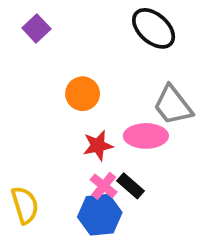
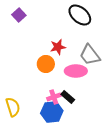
orange circle: (83, 94) -> (46, 64), moved
red star: (98, 146) -> (58, 47), moved
pink cross: (104, 186) -> (54, 97), turned 32

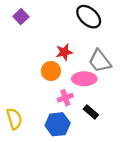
pink cross: (54, 97) -> (65, 98), moved
black rectangle: (68, 97) -> (91, 112), moved

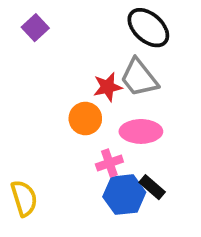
gray trapezoid: (100, 61) -> (139, 78), moved
blue hexagon: (58, 124) -> (124, 195), moved

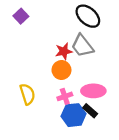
orange circle: (85, 118) -> (61, 70), moved
pink ellipse: (141, 131) -> (93, 91), moved
yellow semicircle: (24, 198) -> (27, 94), moved

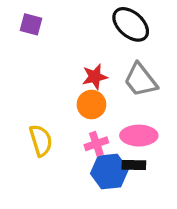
purple square: (21, 16) -> (31, 24), turned -32
gray trapezoid: (82, 46) -> (140, 80), moved
black rectangle: (90, 111) -> (134, 165), turned -40

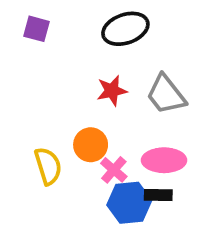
black ellipse: (131, 24) -> (125, 29), moved, turned -60
orange circle: (91, 104) -> (91, 145), moved
pink cross: (96, 144) -> (114, 170), turned -30

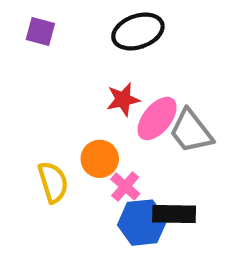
gray trapezoid: (166, 95) -> (191, 131), moved
pink ellipse: (164, 160) -> (157, 119), moved, turned -51
black rectangle: (158, 195) -> (174, 214), size x1.4

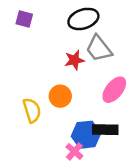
pink ellipse: (157, 119) -> (114, 90), moved
gray trapezoid: (191, 131) -> (99, 49), moved
pink cross: (125, 186) -> (74, 151), moved

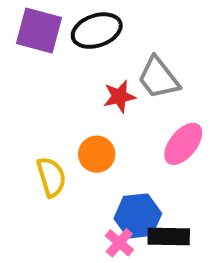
purple square: (24, 19) -> (39, 31), size x1.6
black ellipse: (83, 19) -> (97, 31), moved
black rectangle: (105, 130) -> (169, 237), moved

